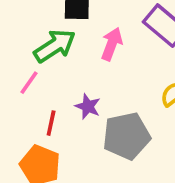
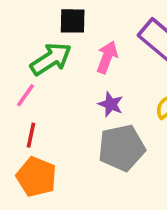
purple star: (88, 106) -> (111, 104), moved
red line: (51, 123) -> (31, 135), moved

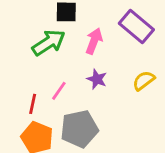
pink line: (26, 95) -> (59, 91), moved
gray pentagon: (122, 148) -> (79, 129), moved

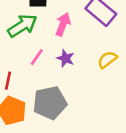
pink line: (59, 91) -> (37, 57), moved

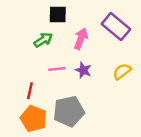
green arrow: (22, 26) -> (43, 40), size x0.7
pink line: (37, 57) -> (57, 69), turned 49

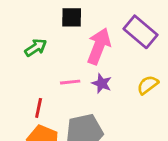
pink arrow: (81, 39) -> (99, 46), size x1.4
green arrow: (43, 40) -> (36, 48), moved

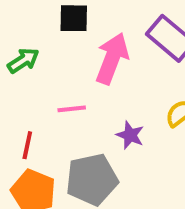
purple star: (102, 83) -> (130, 135), moved

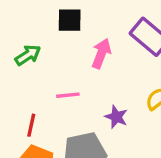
pink arrow: (112, 58) -> (101, 53), size x0.7

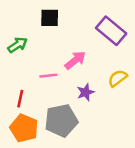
pink arrow: (101, 53) -> (75, 60), moved, turned 30
purple star: (116, 117) -> (86, 92), turned 30

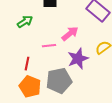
purple star: (86, 92) -> (78, 59), size x1.5

